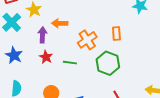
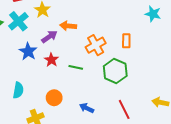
purple arrow: (42, 35) -> (49, 37), turned 49
blue star: (14, 55) -> (28, 51), moved

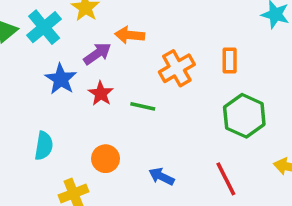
green hexagon: (115, 71) -> (244, 116), moved

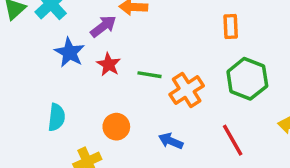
orange cross: (177, 68) -> (187, 90), moved

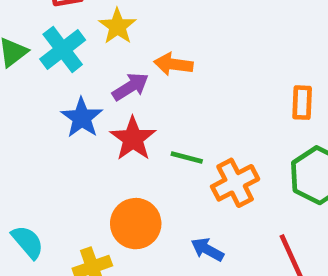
red star: (109, 64) -> (133, 139), size x1.4
cyan semicircle: (56, 117) -> (28, 242), moved, turned -52
orange circle: (116, 127) -> (136, 224), size x1.4

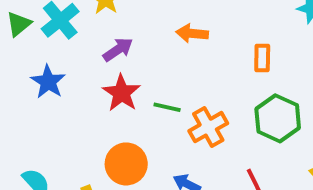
orange arrow: (173, 64) -> (192, 33), moved
blue star: (82, 118) -> (48, 82), moved

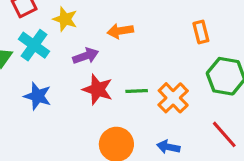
orange arrow: (192, 33) -> (120, 31), moved
purple arrow: (118, 50) -> (86, 56), turned 30

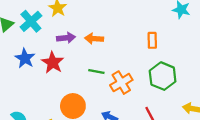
orange arrow: (120, 31) -> (94, 39), moved
red star: (98, 89) -> (53, 63), moved

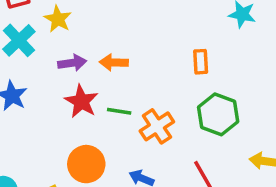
red star: (53, 63) -> (81, 101), moved

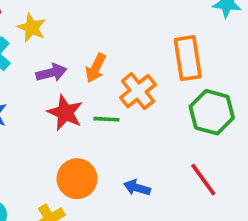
orange arrow: (114, 62) -> (96, 68), turned -60
orange rectangle: (201, 62) -> (188, 58), size x1.6
orange cross: (157, 126) -> (138, 91), moved

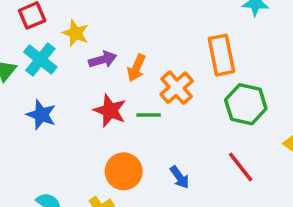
purple arrow: (51, 73) -> (103, 60), moved
blue arrow: (137, 188) -> (180, 177), turned -140

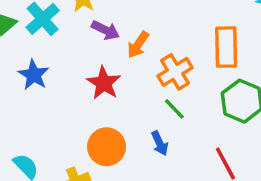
purple arrow: (103, 60) -> (105, 30), turned 32
green line: (149, 115) -> (174, 109), moved, turned 35
blue arrow: (180, 177) -> (160, 143), moved

